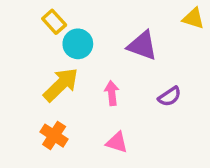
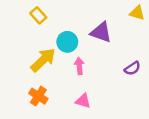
cyan circle: (78, 44) -> (67, 42), moved
purple semicircle: (170, 96) -> (132, 68), moved

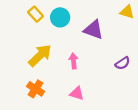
cyan circle: (67, 42) -> (60, 17), moved

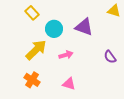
cyan circle: (60, 17) -> (54, 29), moved
pink arrow: (73, 61) -> (66, 55), turned 80
purple semicircle: (123, 63) -> (110, 57), turned 88

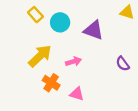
cyan circle: (54, 29) -> (60, 22), moved
orange cross: (32, 80) -> (51, 83), moved

